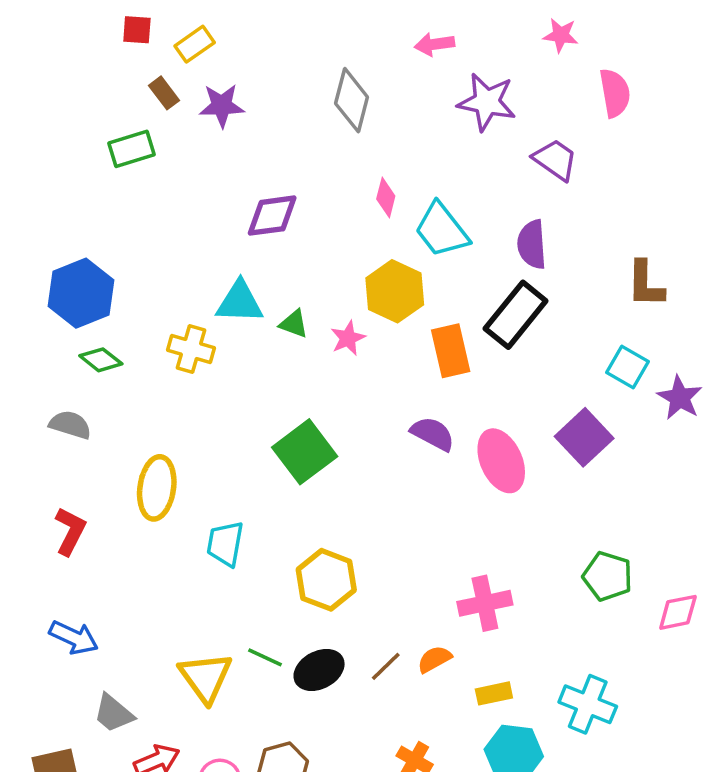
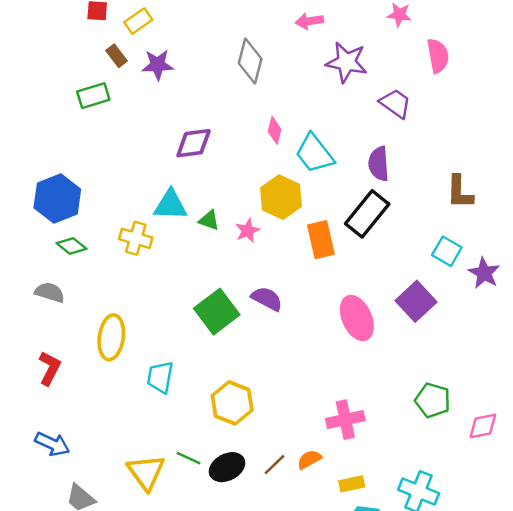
purple semicircle: (433, 434) -> (267, 299), moved

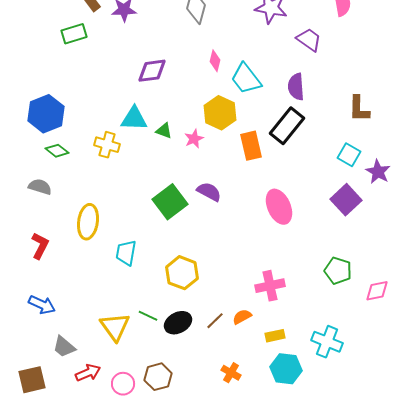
purple square: (416, 301) -> (346, 200), moved

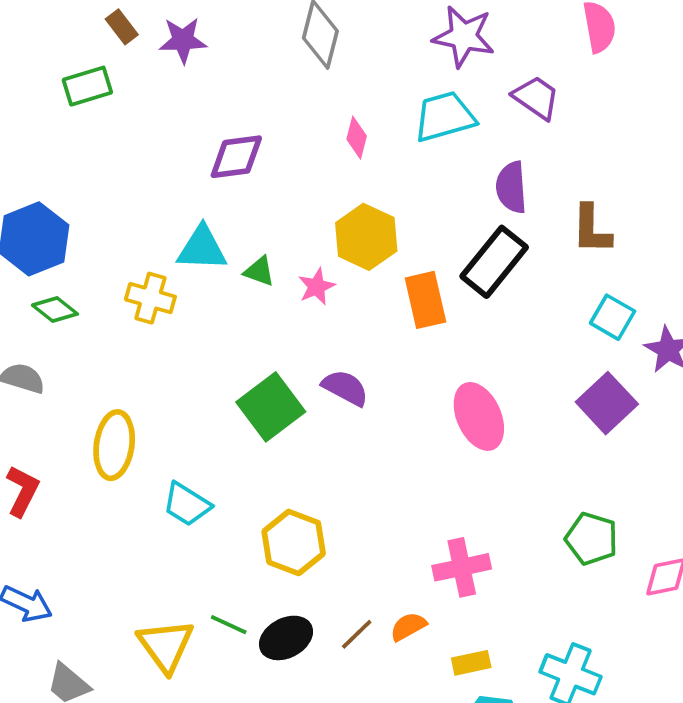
cyan trapezoid: (246, 79) -> (445, 117), moved, turned 112
brown L-shape: (359, 109) -> (592, 229), moved
cyan trapezoid: (126, 253) -> (187, 504), turned -68

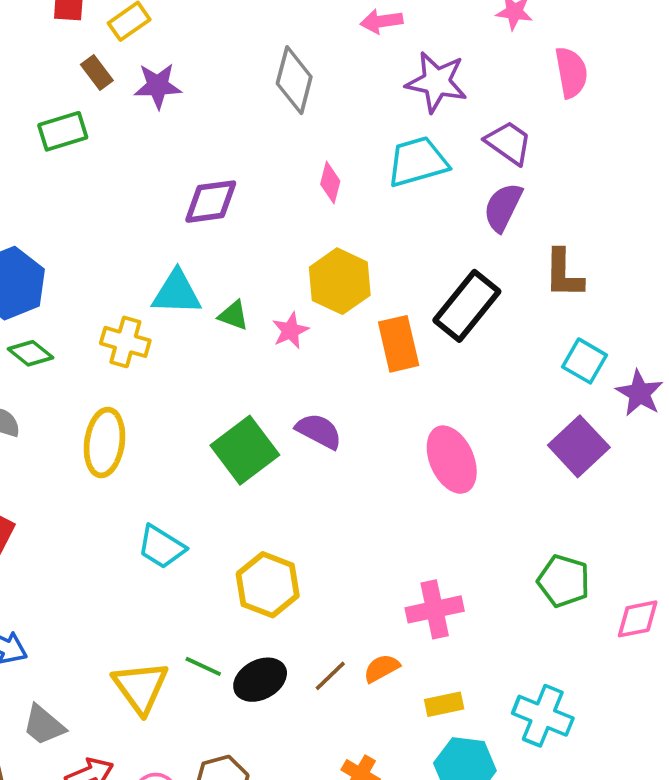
purple semicircle: (511, 187) -> (503, 207), moved, turned 30
yellow ellipse: (114, 445) -> (104, 442), moved

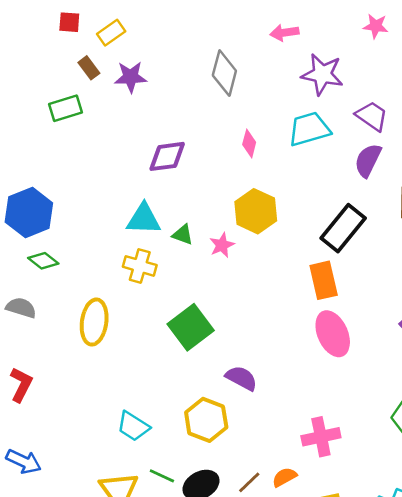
yellow cross: (125, 342) -> (140, 266), moved
orange rectangle: (399, 344) -> (324, 280), moved
purple semicircle: (319, 431) -> (241, 378), moved
cyan trapezoid: (161, 547) -> (133, 426), moved

